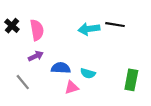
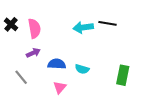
pink triangle: (72, 87) -> (60, 87), moved, turned -32

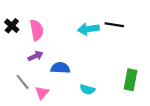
cyan semicircle: (82, 69) -> (87, 89), moved
pink triangle: (60, 87) -> (42, 93), moved

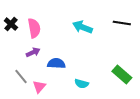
black line: (114, 25) -> (122, 23), moved
cyan arrow: (88, 29) -> (83, 27), turned 30
green rectangle: (130, 80) -> (122, 75), turned -60

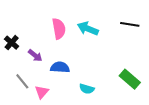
black cross: (11, 24) -> (12, 43), moved
pink semicircle: (34, 28) -> (59, 29), moved
purple arrow: (33, 52) -> (35, 55), turned 64

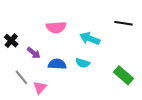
pink semicircle: (59, 29) -> (56, 27), turned 96
cyan arrow: (88, 29) -> (90, 39), moved
cyan semicircle: (87, 89) -> (83, 63), moved

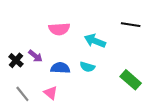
black cross: (11, 41) -> (16, 60), moved
gray line: (21, 77) -> (22, 94), moved
pink triangle: (40, 88) -> (51, 93), moved, turned -32

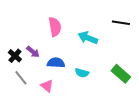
pink semicircle: (59, 29) -> (55, 27), turned -96
cyan semicircle: (87, 67) -> (82, 73), moved
gray line: (22, 94) -> (21, 78), moved

